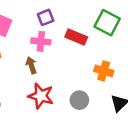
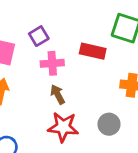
purple square: (46, 17) -> (39, 36), moved
brown arrow: (31, 65) -> (58, 94), moved

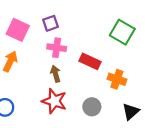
red rectangle: (93, 51) -> (90, 61), moved

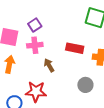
pink cross: (57, 48) -> (35, 45), moved
red star: (54, 101) -> (36, 92), moved

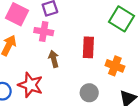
red rectangle: (75, 48) -> (88, 47), turned 66

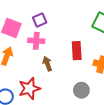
red star: (30, 85) -> (29, 89), turned -30

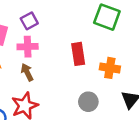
brown arrow: (47, 64) -> (27, 72), moved

